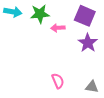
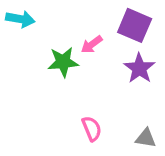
green star: (40, 14) -> (63, 62), moved
pink arrow: (58, 28) -> (92, 44), turned -32

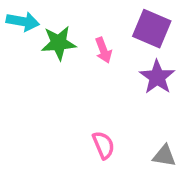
pink arrow: (92, 44) -> (103, 50), turned -75
green star: (63, 62) -> (59, 43), moved

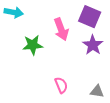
green star: (59, 43) -> (33, 45), moved
pink arrow: (103, 50) -> (61, 29), size x1.5

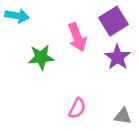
purple square: (90, 17) -> (113, 21), turned 35
pink semicircle: (61, 85) -> (77, 108), turned 49

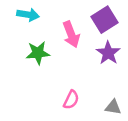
cyan arrow: (17, 16) -> (28, 15), moved

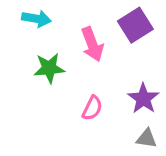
purple star: (108, 53) -> (143, 99), moved
pink semicircle: (71, 100) -> (92, 108), moved

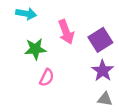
purple square: (135, 25) -> (100, 40), moved
pink semicircle: (92, 108) -> (47, 78), moved

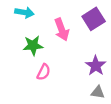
purple square: (100, 40) -> (94, 19), moved

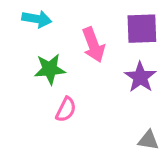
purple square: (94, 19) -> (142, 29), turned 30
purple star: (96, 66) -> (140, 77), moved

